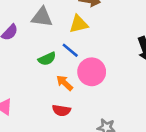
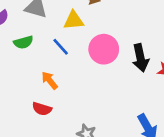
green semicircle: (47, 59) -> (23, 42), moved
pink circle: (92, 72) -> (104, 49), moved

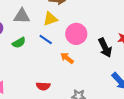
black arrow: (140, 58) -> (105, 48), moved
orange arrow: (50, 80) -> (67, 58), moved

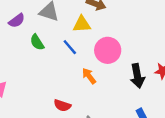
green semicircle: (19, 43) -> (37, 42), turned 72
red semicircle: (43, 86) -> (62, 105), moved

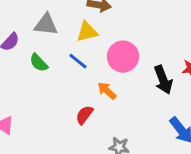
red semicircle: (62, 105) -> (84, 115), moved, turned 119

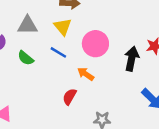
yellow triangle: (87, 32) -> (63, 27), turned -48
black arrow: (163, 80) -> (132, 59), turned -140

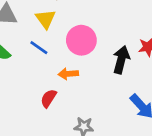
orange arrow: (86, 74) -> (68, 74), turned -42

